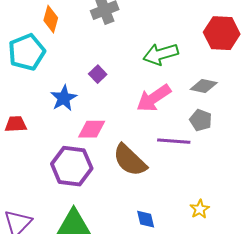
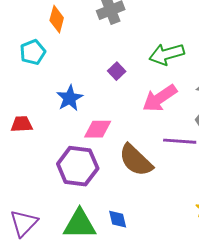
cyan pentagon: (27, 52) -> (33, 52), size x0.7
purple square: (98, 74) -> (117, 71), moved
blue diamond: (146, 219) -> (118, 219), moved

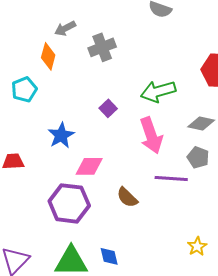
pink arrow: (160, 98) -> (151, 135), turned -75
brown semicircle: (136, 160) -> (127, 197), size x0.6

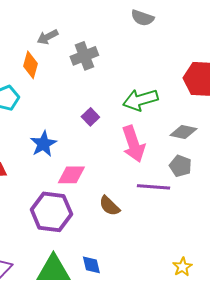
yellow star: (197, 246) -> (182, 267), moved

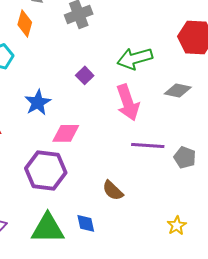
gray pentagon: (180, 166) -> (185, 157), moved
brown semicircle: (109, 206) -> (113, 190), moved

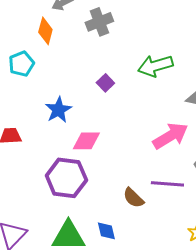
pink arrow: (128, 102) -> (170, 136), moved, turned -102
purple line: (148, 145) -> (167, 184), moved

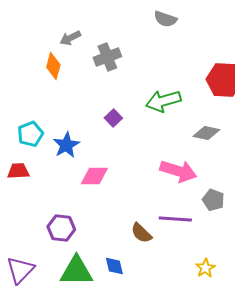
cyan pentagon: (21, 64) -> (30, 134), moved
pink arrow: (170, 136) -> (178, 171), turned 48
purple hexagon: (66, 178) -> (61, 228), moved, size x0.7

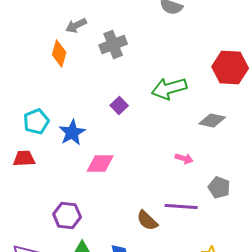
pink arrow: (178, 171) -> (184, 158), size x0.5

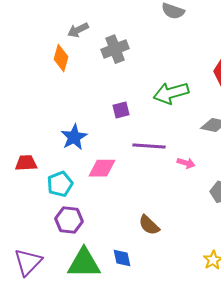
purple square: (119, 106) -> (121, 110), turned 30
cyan pentagon: (36, 122) -> (60, 184), moved
purple line: (181, 206) -> (149, 146), moved

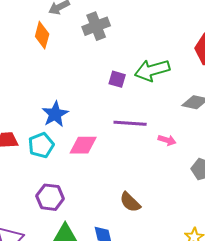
purple square: (121, 110) -> (117, 79), moved, turned 30
cyan pentagon: (60, 184) -> (41, 145), moved

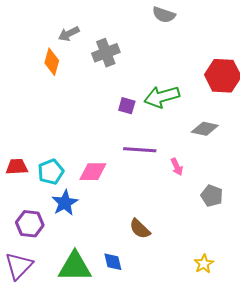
blue star: (55, 114) -> (65, 203), moved
pink arrow: (167, 140) -> (177, 167), turned 48
purple hexagon: (50, 197) -> (30, 224), moved

